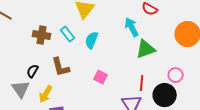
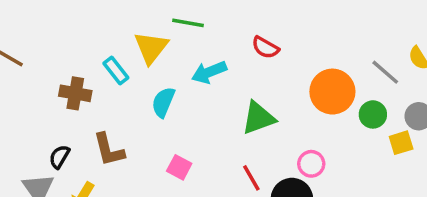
cyan arrow: (132, 27) -> (209, 72), moved, turned -84
cyan rectangle: (68, 34) -> (116, 70), moved
red line: (142, 83) -> (251, 178), turned -35

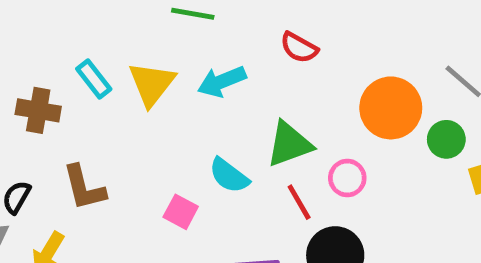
yellow triangle: (151, 48) -> (152, 84), moved
cyan semicircle: (163, 102) -> (229, 176), moved, turned -76
pink circle: (311, 164) -> (347, 178), moved
red line: (251, 178) -> (299, 202), moved

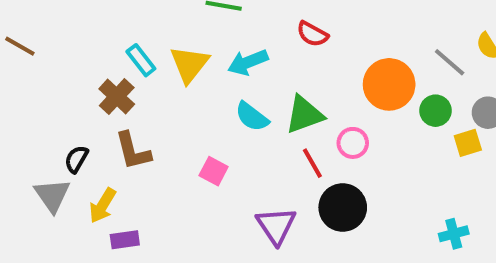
brown cross: (38, 110) -> (117, 97), moved, turned 33
cyan semicircle: (229, 176) -> (252, 117), moved

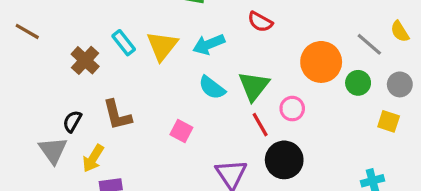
brown cross: (117, 97) -> (85, 60), moved
green triangle: (304, 115) -> (254, 86), turned -32
yellow square: (468, 143) -> (389, 121), moved, turned 35

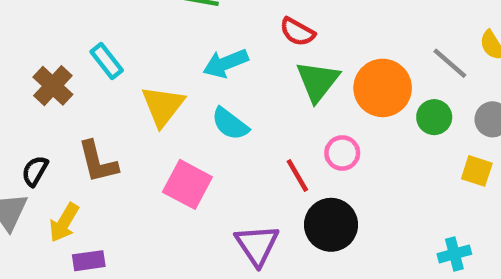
yellow triangle: (162, 46) -> (163, 106), moved
green triangle: (254, 86) -> (318, 81), moved
pink square: (181, 131) -> (187, 184), size x1.5

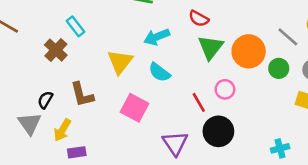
cyan rectangle: (107, 61) -> (75, 26), moved
cyan cross: (454, 254) -> (280, 148), moved

